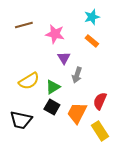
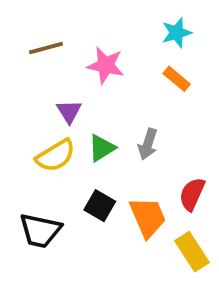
purple triangle: (64, 58) -> (69, 111), moved
green triangle: (53, 87) -> (102, 148), moved
orange trapezoid: (77, 113) -> (148, 217), turned 130

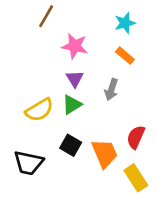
brown line: (46, 48) -> (46, 16), moved, turned -45
purple triangle: (69, 111) -> (75, 79), moved
gray arrow: (148, 144) -> (111, 90), moved

